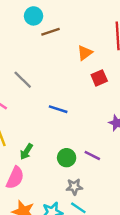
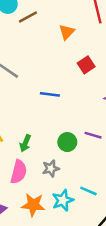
red square: (99, 78) -> (86, 65), moved
gray star: (74, 187) -> (51, 168), moved

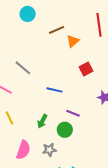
brown line: (28, 17) -> (57, 30), moved
purple line: (93, 135) -> (73, 113), moved
green arrow: (25, 143) -> (42, 121), moved

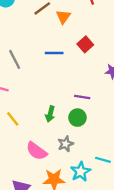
gray line: (23, 68) -> (15, 59), turned 36
blue line: (54, 90) -> (54, 53), moved
pink semicircle: (23, 150) -> (37, 151), turned 120

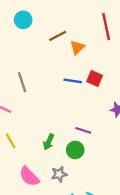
red square: (85, 44) -> (95, 78), turned -35
blue line: (54, 53) -> (73, 81), moved

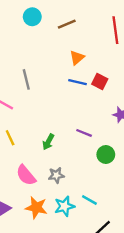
brown line: (58, 36) -> (67, 24), moved
orange triangle: (77, 47) -> (77, 58), moved
green circle: (75, 150) -> (106, 155), moved

